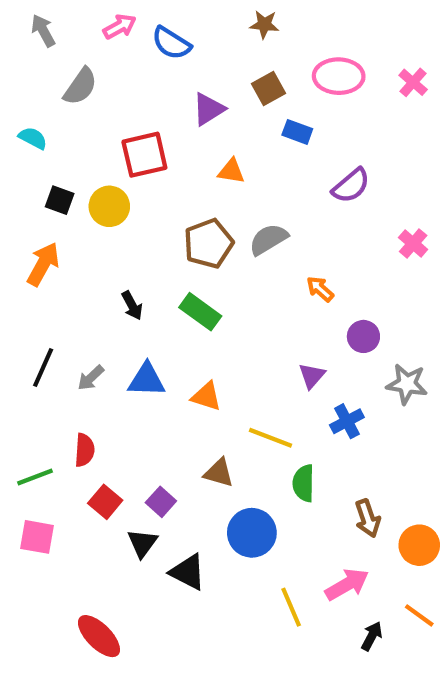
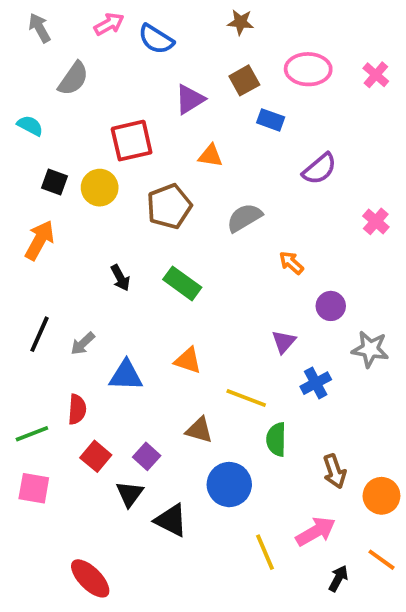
brown pentagon: (208, 243) -> (169, 206), moved
blue triangle: (147, 380) -> (126, 376), moved

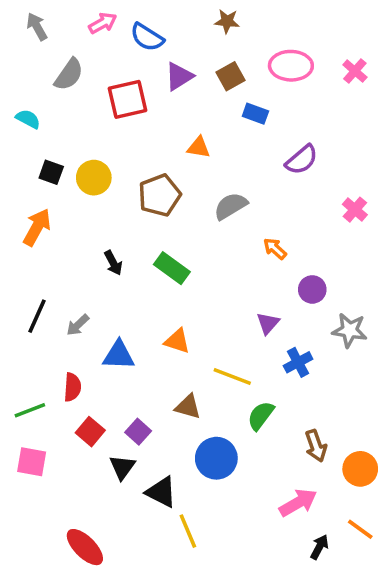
purple triangle: (190, 99) -> (179, 76), moved
red square: (132, 141) -> (128, 99), moved
green semicircle: (276, 439) -> (261, 416), turned 36
yellow line: (265, 552) -> (188, 531), moved

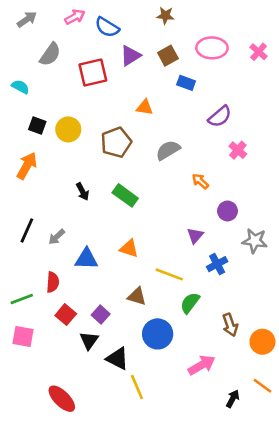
gray arrow: (37, 27) -> (27, 19), turned 84
pink cross: (355, 210) -> (238, 150), moved
pink arrow: (298, 503) -> (202, 365), moved

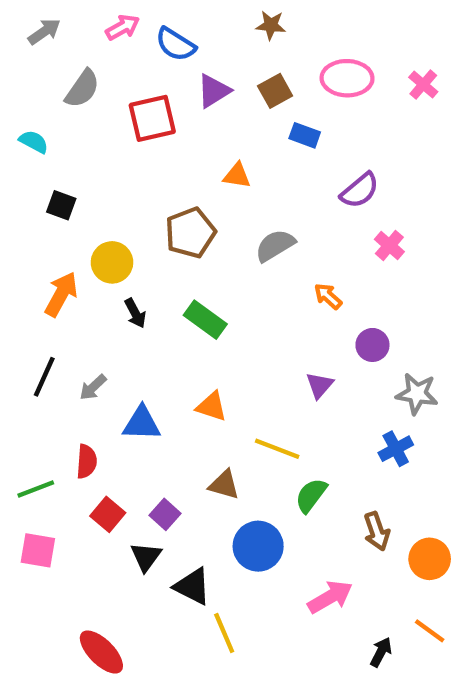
yellow circle: (68, 129) -> (112, 262), moved
orange arrow: (27, 166) -> (61, 294), moved
blue cross: (217, 264) -> (396, 449), moved

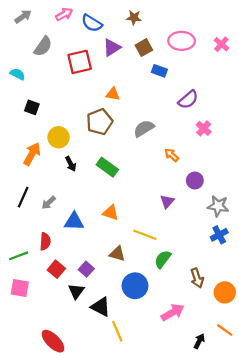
brown star: (271, 25) -> (134, 18), moved
orange triangle: (237, 176) -> (113, 94), moved
blue cross: (396, 449) -> (219, 235), moved

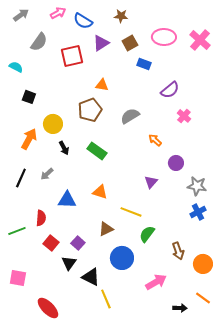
pink cross: (221, 44) -> (200, 40), size x1.5
gray arrow: (49, 203) -> (47, 174), moved
brown triangle: (117, 254) -> (106, 229), turned -42
pink square: (20, 288) -> (18, 278), moved
black arrow: (199, 341) -> (180, 308), turned 64

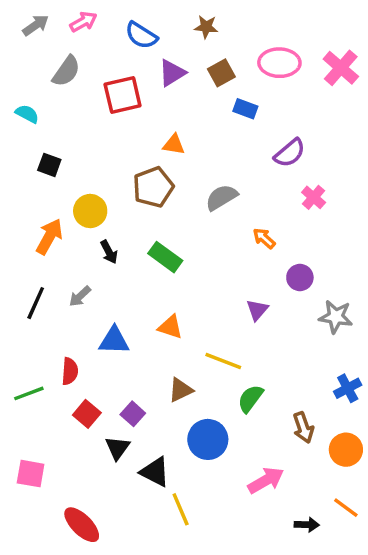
pink arrow: (58, 13) -> (83, 22), moved
blue cross: (198, 212) -> (348, 388), moved

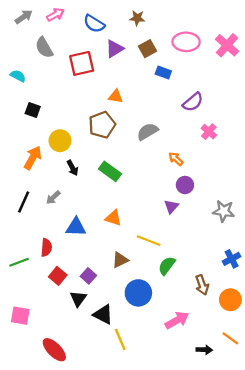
gray semicircle: (66, 71) -> (44, 48), turned 115
purple circle: (300, 277) -> (185, 185), moved

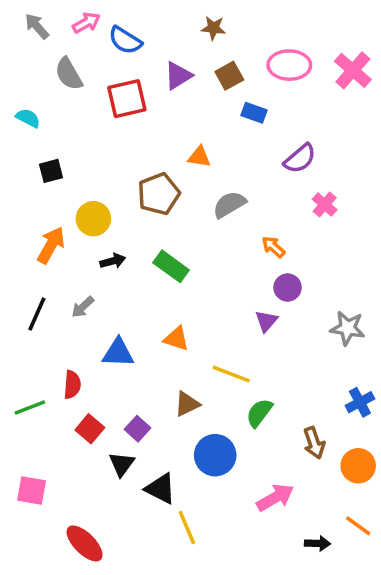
gray arrow: (24, 17) -> (37, 26), turned -96
blue semicircle: (94, 24) -> (125, 40), moved
orange triangle: (116, 96) -> (199, 157), moved
black square: (33, 110) -> (51, 171), turned -35
black arrow: (72, 168) -> (113, 261), turned -77

